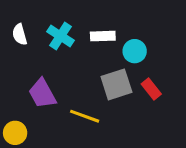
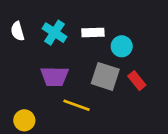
gray square: (116, 84) -> (105, 76), turned 36
purple trapezoid: (42, 94) -> (55, 76), moved, turned -60
yellow circle: (15, 133) -> (24, 120), moved

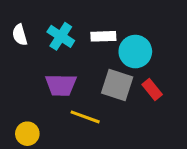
cyan circle: (122, 46) -> (135, 52), size x1.4

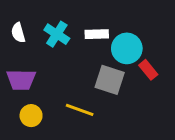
purple trapezoid: (61, 85) -> (21, 80), moved
red rectangle: (152, 90) -> (148, 70), moved
yellow circle: (27, 134) -> (31, 116), moved

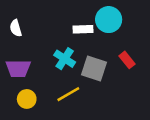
cyan cross: (57, 34) -> (65, 59), moved
cyan circle: (127, 48) -> (109, 20), moved
yellow line: (80, 110) -> (68, 94), turned -50

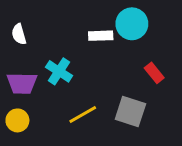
cyan cross: (65, 59) -> (59, 71), moved
gray square: (94, 68) -> (130, 112), moved
yellow circle: (27, 99) -> (17, 120), moved

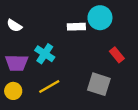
white semicircle: (19, 34) -> (14, 26), turned -42
yellow line: (83, 114) -> (49, 86), moved

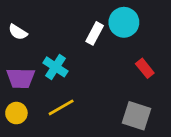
white rectangle: (76, 27) -> (95, 33), turned -60
gray square: (99, 84) -> (136, 116), moved

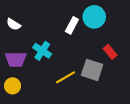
yellow line: (61, 107) -> (66, 77), moved
gray square: (136, 116) -> (92, 70), moved

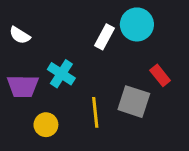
yellow line: (66, 77) -> (95, 112), turned -66
yellow circle: (12, 86) -> (46, 125), moved

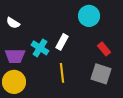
white rectangle: (105, 37) -> (62, 42), moved
gray square: (134, 102) -> (101, 74), moved
yellow circle: (46, 125) -> (14, 82), moved, size x1.5

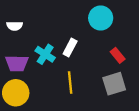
white semicircle: (13, 23) -> (15, 26), turned -32
gray square: (101, 74) -> (114, 84), turned -35

